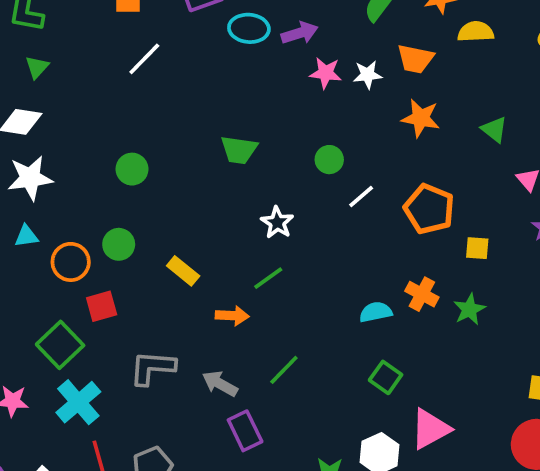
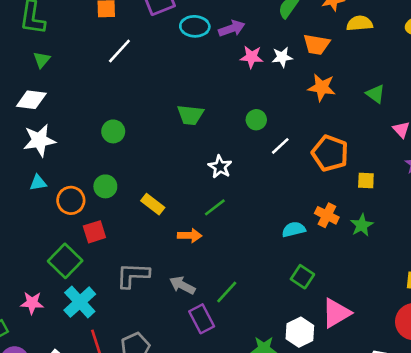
green line: (284, 370) -> (227, 292), moved

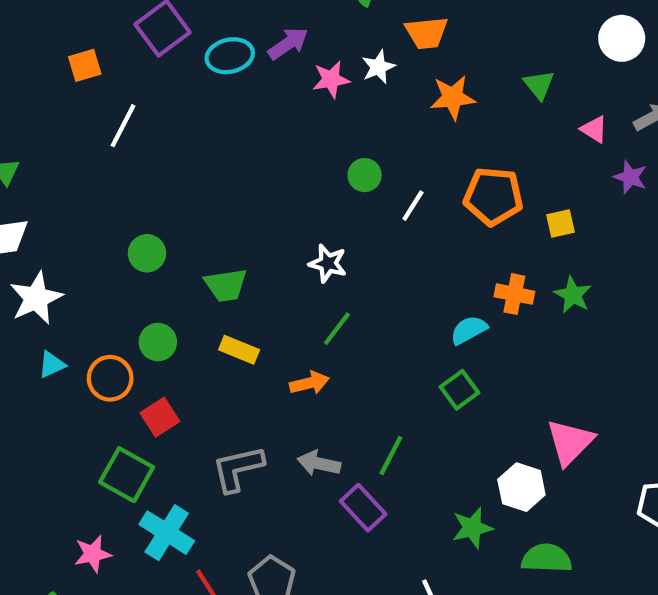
green triangle: (375, 94) -> (539, 85), turned 30
green trapezoid: (190, 115) -> (226, 285), moved
green square: (302, 277) -> (460, 390), moved, turned 35

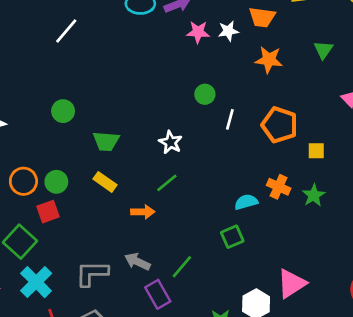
green triangle: (539, 85) -> (323, 50), moved
white line: (413, 206) -> (230, 119), turned -30
green circle: (158, 342) -> (56, 182), moved
gray L-shape: (238, 469) -> (92, 273), moved

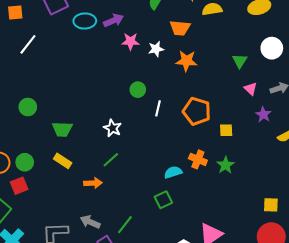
white star: (228, 31) -> (156, 49), moved
green triangle: (323, 50) -> (240, 61), moved

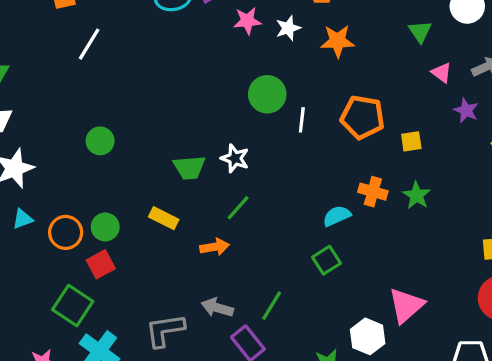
green circle: (138, 90) -> (267, 94), size x1.5
green trapezoid: (62, 129) -> (189, 168), moved

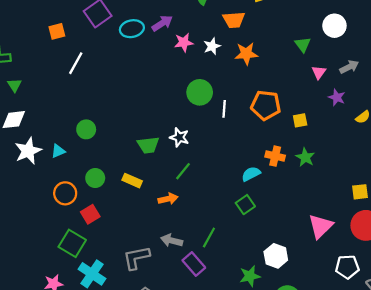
pink triangle: (442, 73) -> (319, 72), turned 32
cyan triangle: (23, 219) -> (58, 151), moved
green circle: (105, 227) -> (95, 178), moved
pink triangle: (406, 305) -> (321, 226), moved

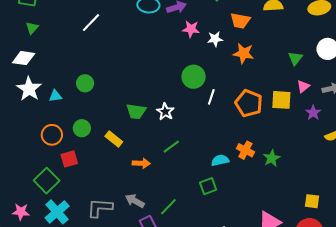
yellow square: (300, 120) -> (281, 100), moved, size x1.5
white star: (28, 151) -> (29, 89), turned -30
green line: (183, 171) -> (171, 147), moved

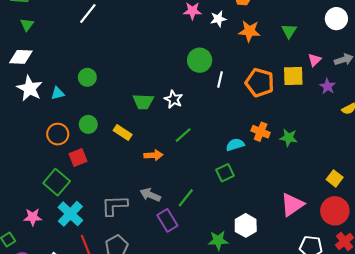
green triangle: (295, 58) -> (289, 31), moved
green star: (272, 158) -> (289, 138), turned -30
yellow square: (312, 201) -> (335, 178), turned 35

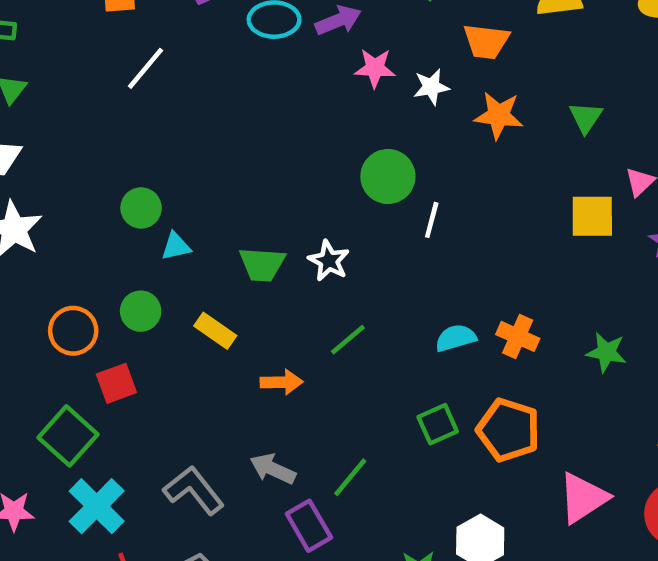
orange pentagon: (260, 83) -> (509, 430), moved
cyan triangle: (58, 93) -> (176, 246), moved
green star: (289, 138) -> (606, 352), moved
cyan semicircle: (235, 145) -> (456, 338), moved
gray L-shape: (115, 205) -> (194, 490), turned 52

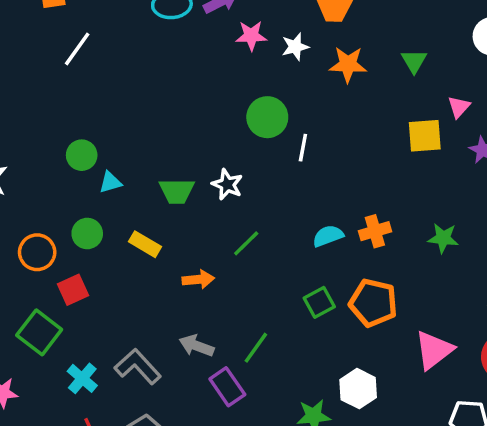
orange cross: (518, 336) -> (375, 231), turned -36
cyan cross: (97, 506) -> (82, 378), moved, size x0.7

